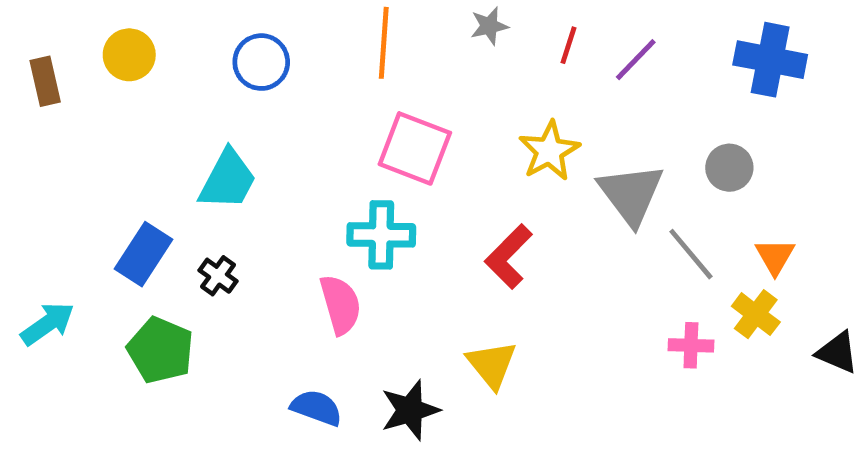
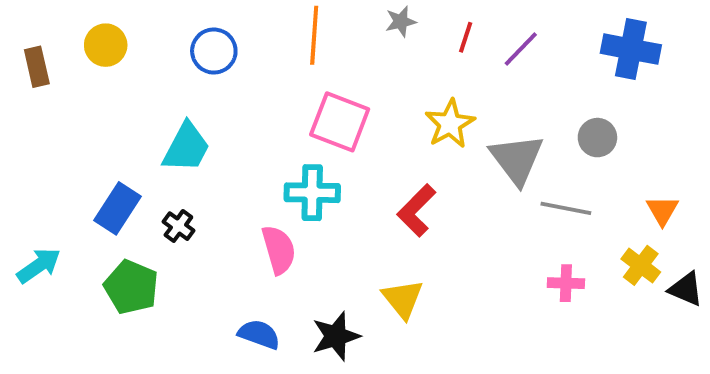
gray line: (691, 254) -> (566, 208), turned -39
orange triangle: (775, 256) -> (662, 210), moved
yellow cross: (756, 314) -> (641, 265), moved

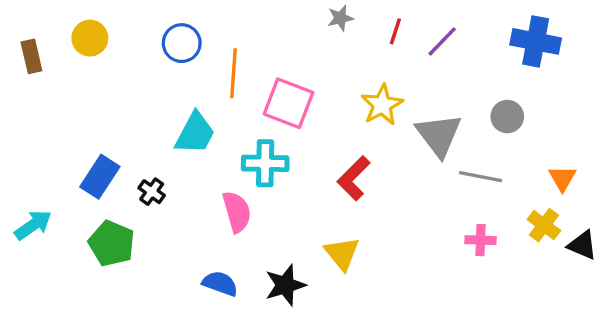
orange line: (314, 35) -> (233, 73), moved
cyan trapezoid: (186, 147) -> (195, 133), moved

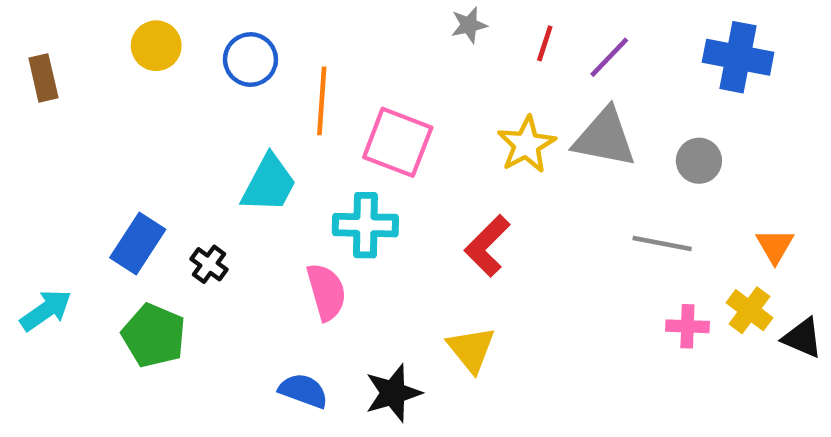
yellow circle: (90, 38) -> (156, 46), moved
gray triangle: (439, 135) -> (605, 138), moved, turned -42
pink cross: (481, 240) -> (687, 326), moved

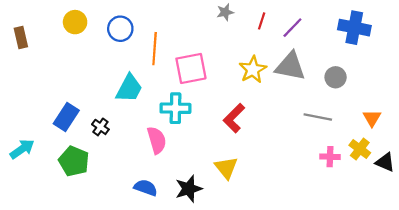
pink square: (398, 142) -> (191, 68), turned -32

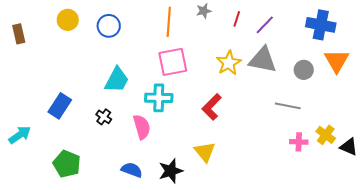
orange line: (155, 49) -> (169, 22), moved
orange triangle: (372, 118) -> (337, 61), moved, size x1.5
black cross: (100, 127) -> (104, 117), moved
green pentagon: (74, 161) -> (67, 164), moved

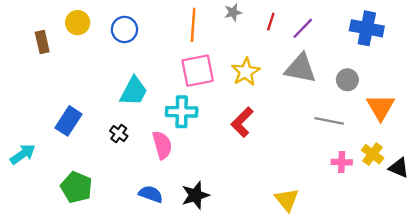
brown rectangle: (19, 34) -> (42, 42), moved
orange triangle: (337, 61) -> (381, 107), moved
yellow star: (229, 63) -> (246, 72), moved
yellow triangle: (205, 152) -> (287, 200), moved

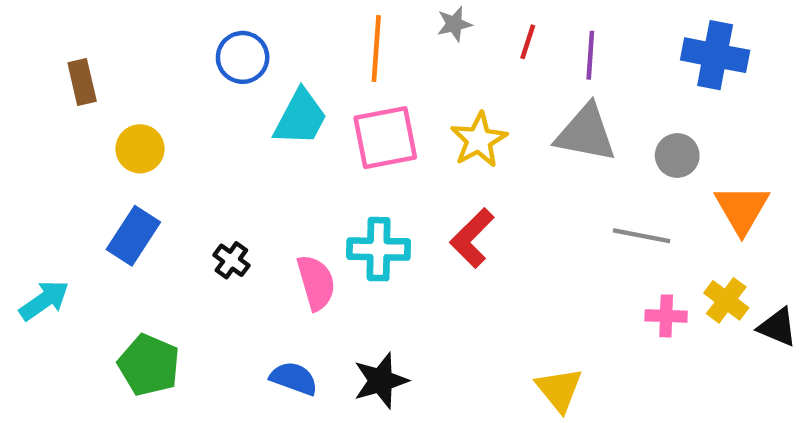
yellow circle: (78, 23) -> (140, 149), moved
purple line: (303, 28) -> (590, 55), turned -40
cyan trapezoid: (134, 91) -> (301, 118), moved
cyan cross: (182, 112) -> (379, 249), moved

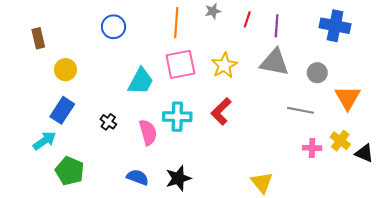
cyan trapezoid: (301, 118) -> (141, 81), moved
cyan arrow: (44, 300) -> (45, 141), moved

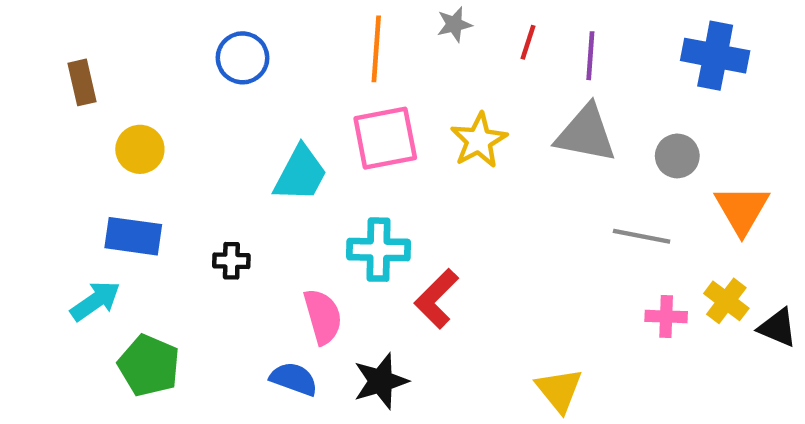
blue rectangle: (62, 110) -> (133, 236), turned 65
red L-shape: (221, 111) -> (436, 299), moved
black cross: (108, 122) -> (231, 261), turned -35
pink semicircle: (148, 132) -> (323, 317), moved

